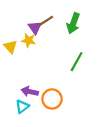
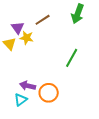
green arrow: (73, 23) -> (78, 14), moved
purple triangle: (35, 28) -> (18, 28), moved

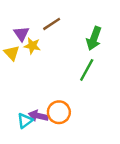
green arrow: (78, 14) -> (94, 38), moved
purple arrow: (28, 86) -> (38, 116), moved

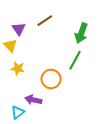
yellow star: (32, 46) -> (18, 69), moved
orange circle: (59, 112) -> (51, 79), moved
cyan triangle: (25, 121) -> (18, 112), moved

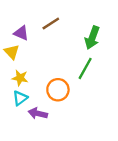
purple triangle: (19, 29) -> (21, 33), turned -32
cyan triangle: (18, 112) -> (20, 98), moved

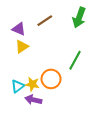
green arrow: (92, 38) -> (79, 18), moved
yellow triangle: (12, 52) -> (22, 47), moved, turned 40
yellow star: (20, 78) -> (32, 84), moved

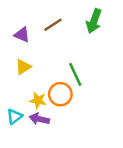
yellow triangle: (22, 47) -> (23, 67), moved
green line: (75, 60) -> (75, 74), moved, turned -54
cyan triangle: (18, 86) -> (14, 116), moved

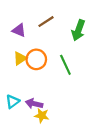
green arrow: (94, 21) -> (78, 30), moved
orange circle: (60, 94) -> (36, 59), moved
yellow star: (38, 100) -> (42, 116), moved

